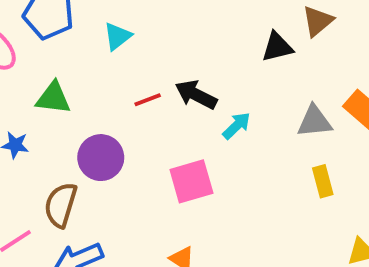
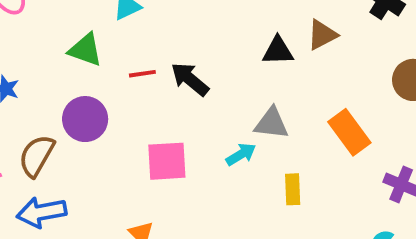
green triangle: (53, 98) -> (85, 50), moved
gray triangle: (314, 121) -> (271, 123), moved
cyan arrow: (237, 126) -> (241, 154), moved

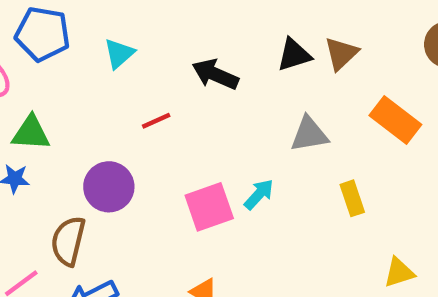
brown triangle: (322, 35) -> (341, 53), moved
green triangle: (85, 50) -> (31, 133), moved
black arrow: (190, 79) -> (215, 74), moved
cyan arrow: (241, 154) -> (259, 194), moved

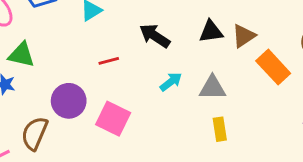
orange rectangle: (395, 120) -> (273, 67), moved
cyan arrow: (259, 194) -> (171, 82), moved
yellow rectangle: (352, 198) -> (220, 129), moved
pink square: (209, 207) -> (113, 119), moved, turned 36

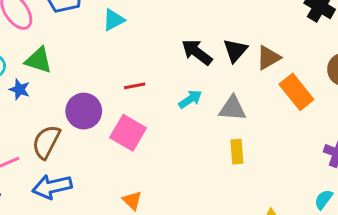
black triangle: (211, 31) -> (235, 50), turned -45
black arrow: (155, 36) -> (197, 52), moved
red line: (109, 61) -> (135, 86), moved

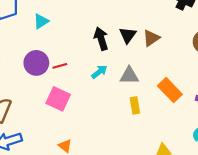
black arrow: (197, 52) -> (101, 39), turned 40
orange rectangle: (296, 92) -> (170, 90), moved
purple circle: (84, 111) -> (36, 63), moved

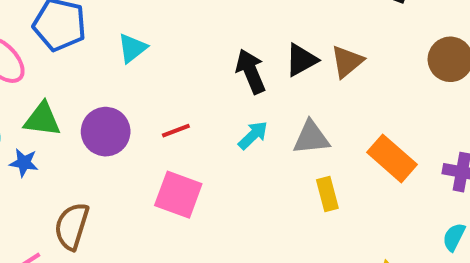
black triangle: (128, 35) -> (301, 60), turned 30
purple circle: (36, 63) -> (106, 132), moved

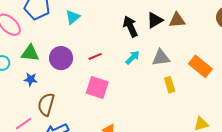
brown triangle: (347, 62) -> (177, 20), turned 36
blue star: (24, 163) -> (31, 79), moved

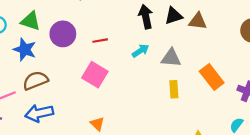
blue star: (31, 79) -> (25, 50), size x1.5
brown semicircle: (46, 104) -> (35, 81), turned 40

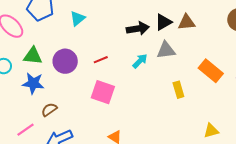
black arrow: (146, 17) -> (138, 29), turned 105
gray triangle: (171, 58) -> (166, 50), moved
brown semicircle: (35, 81) -> (49, 110), size x0.7

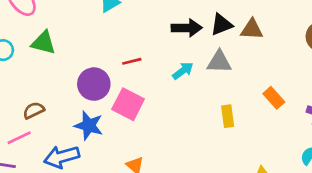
purple circle: (65, 61) -> (94, 84), moved
orange rectangle: (211, 71) -> (274, 98), size x0.7
blue star: (33, 83) -> (89, 126), moved
brown semicircle: (49, 110) -> (34, 110), moved

